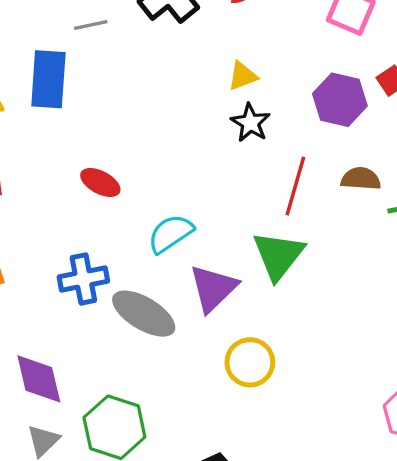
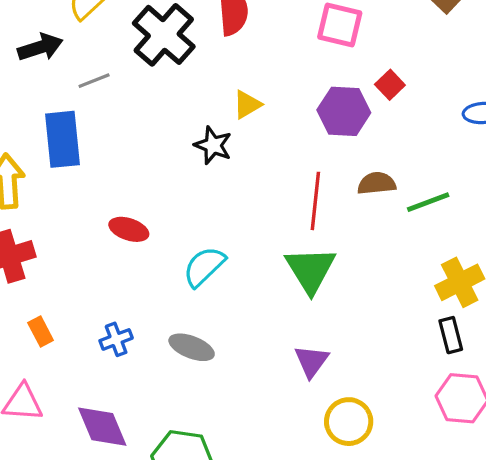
black star: (250, 123) -> (213, 145), moved
blue cross: (83, 279) -> (116, 339), moved, size x0.7
purple triangle: (213, 288) -> (311, 361), moved, size x0.7
gray ellipse: (144, 314) -> (192, 347), size x0.7
yellow circle: (250, 362) -> (349, 422), moved

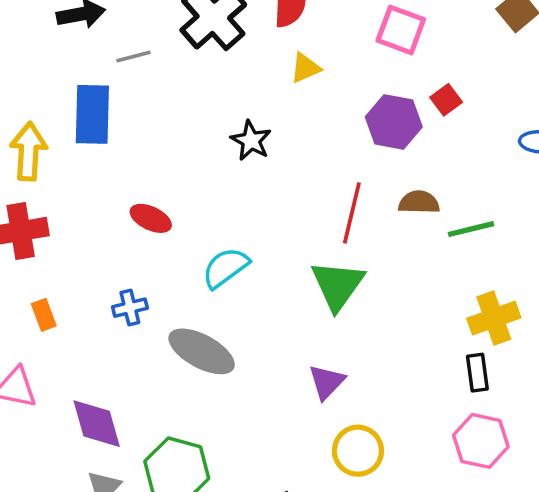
yellow triangle: (247, 105) -> (305, 68), moved
blue cross: (116, 339) -> (130, 308), moved
gray ellipse: (192, 347) -> (202, 351), size x1.4

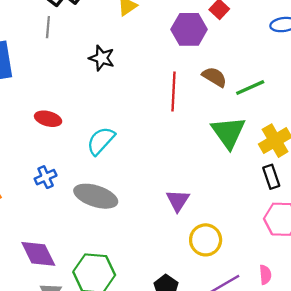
gray line: (134, 56) -> (48, 27), moved, turned -60
brown semicircle: (419, 202) -> (214, 77), turned 40
green triangle: (338, 285) -> (228, 132), moved

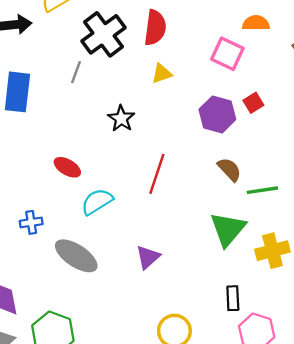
red line: (174, 91) -> (157, 174), moved
red ellipse: (48, 119) -> (67, 167), moved
black rectangle: (271, 177) -> (233, 298), moved
purple triangle: (178, 201) -> (148, 257), moved

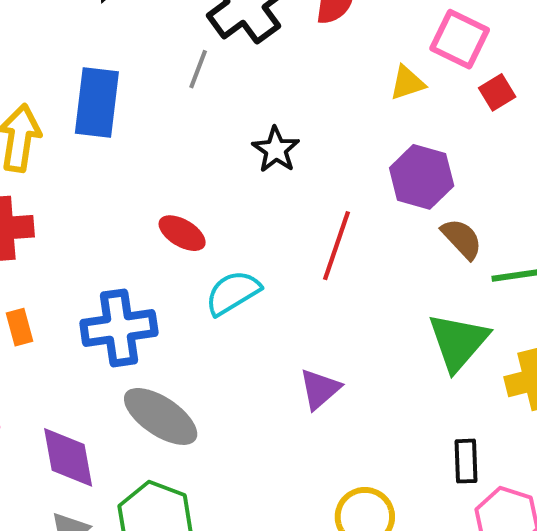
yellow triangle: (162, 73) -> (407, 83), moved
red square: (253, 103) -> (497, 92), moved
purple hexagon: (217, 114) -> (422, 177), moved
blue cross: (31, 222) -> (119, 328), size x1.8
gray ellipse: (76, 256) -> (161, 416), moved

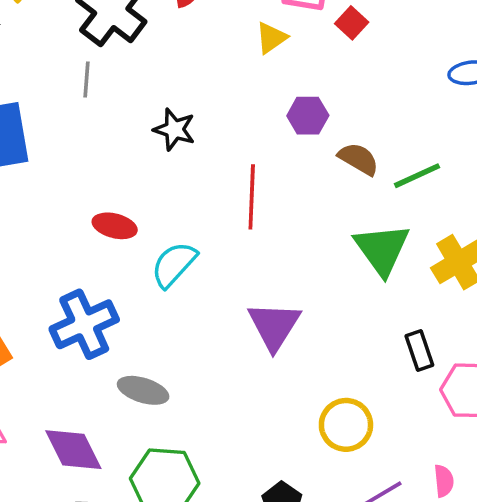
purple hexagon: (422, 177) -> (308, 116), size x0.7
purple triangle: (320, 389) -> (274, 326), size x1.4
gray ellipse: (161, 416) -> (143, 390), size x0.7

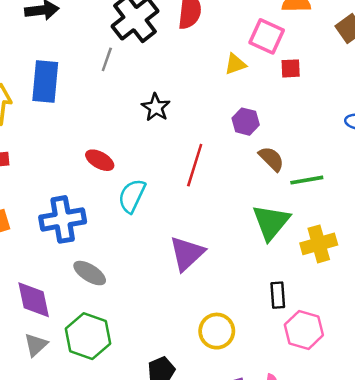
red square: (352, 23) -> (291, 68), turned 30
cyan semicircle: (174, 264) -> (132, 196), turned -32

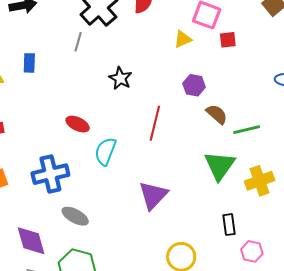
blue rectangle: (45, 81) -> (29, 63), size x0.6
pink hexagon: (304, 330) -> (252, 251), size x0.7

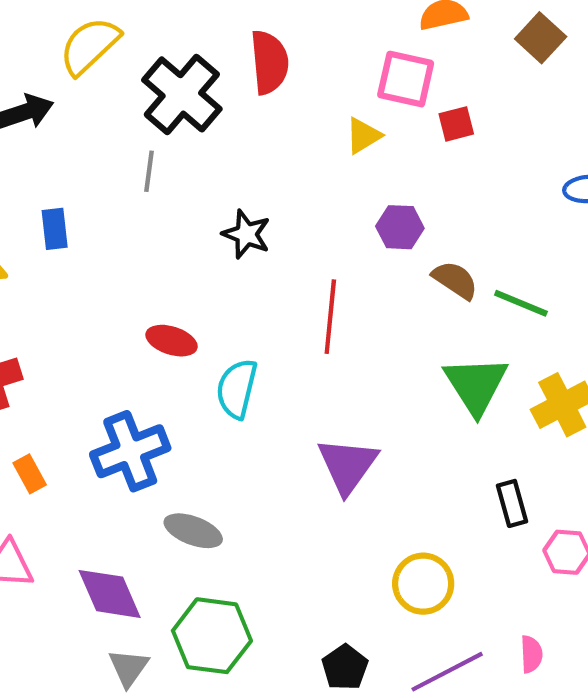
green line: (247, 130) -> (521, 303), turned 44

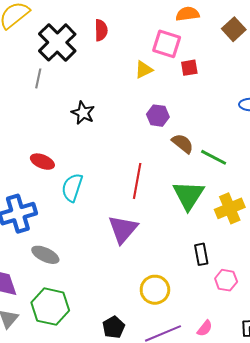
red semicircle: (269, 62) -> (101, 30), size x0.7
red line: (330, 317) -> (137, 181), moved
pink semicircle: (531, 654) -> (205, 328), turned 36

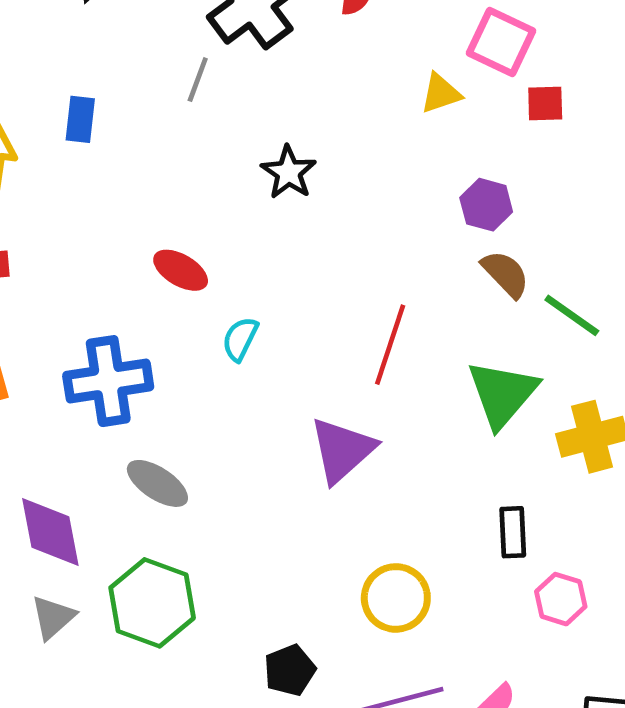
purple hexagon: (158, 116) -> (486, 205), moved
cyan semicircle: (72, 188) -> (240, 339), size x0.7

